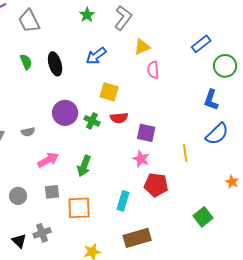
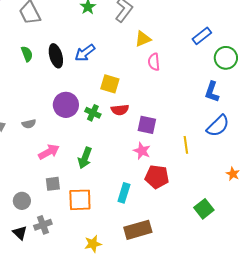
blue arrow: (96, 56) -> (85, 53), moved
gray circle: (18, 196) -> (22, 201), moved

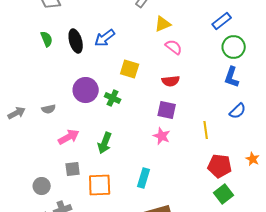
green circle: (226, 58) -> (234, 47), moved
pink semicircle: (154, 62) -> (174, 47), turned 132
red semicircle: (120, 110) -> (171, 81), moved
blue semicircle: (218, 126) -> (238, 111), size x0.7
red pentagon: (157, 177) -> (220, 166), moved

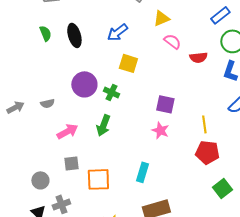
blue arrow: (105, 38) -> (117, 32), moved
red semicircle: (171, 81) -> (198, 57), moved
green arrow: (105, 143) -> (103, 125), moved
red pentagon: (220, 166) -> (207, 152), moved

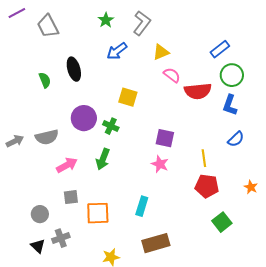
blue arrow: (117, 32) -> (117, 51), moved
green semicircle: (45, 33) -> (45, 80), moved
red semicircle: (198, 57) -> (198, 91), size x1.5
gray semicircle: (47, 103) -> (47, 137), size x1.6

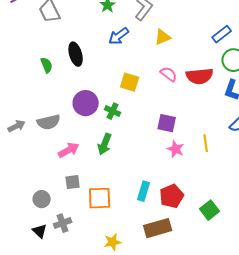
pink semicircle: (172, 75) -> (169, 74), moved
pink star: (160, 164) -> (176, 149), moved
red pentagon: (207, 186) -> (172, 196), moved, turned -30
green square: (222, 222) -> (210, 210), moved

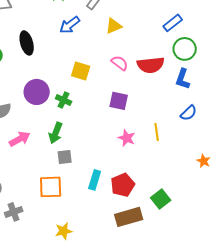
purple square: (167, 123) -> (119, 101), moved
gray square: (73, 182) -> (65, 157), moved
brown rectangle: (158, 228) -> (129, 217), moved

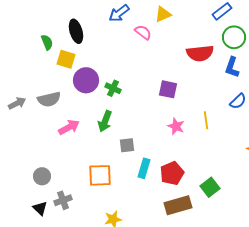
pink semicircle: (120, 63) -> (143, 32), moved
yellow square: (81, 71) -> (66, 59), moved
gray square: (65, 157) -> (127, 145), moved

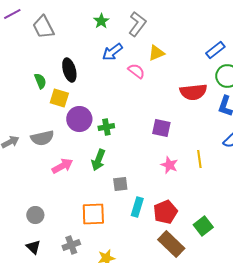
green cross: (113, 88) -> (106, 127), turned -35
gray cross: (63, 200) -> (71, 245), moved
brown rectangle: (178, 205) -> (171, 244), turned 60

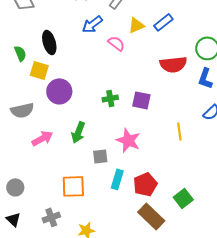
blue rectangle: (215, 50) -> (163, 22), moved
green cross: (106, 127) -> (110, 98), moved
pink star: (169, 165) -> (128, 140), moved, size x1.4

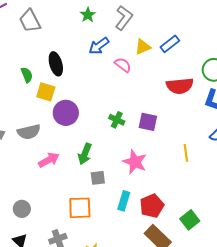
green cross: (110, 98) -> (117, 120), turned 35
gray square: (100, 156) -> (98, 178), moved

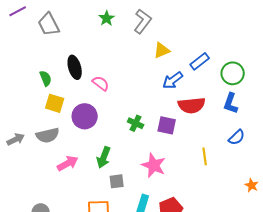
blue rectangle: (170, 44) -> (200, 61), moved
blue arrow: (99, 46) -> (173, 80), moved
pink semicircle: (123, 65) -> (101, 83), moved
red semicircle: (180, 86) -> (192, 105), moved
yellow square: (46, 92) -> (55, 103), moved

